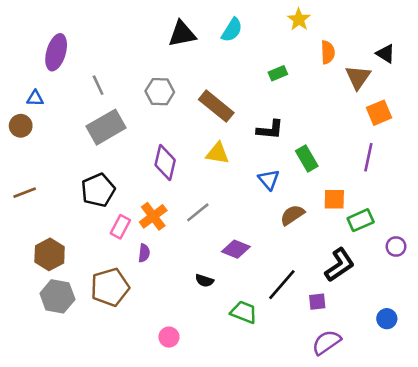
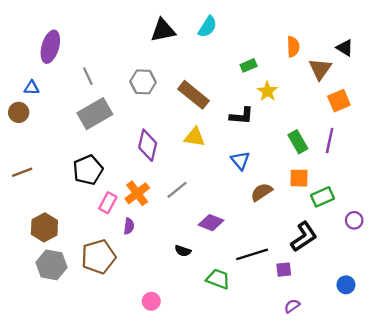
yellow star: (299, 19) -> (267, 91), moved
green rectangle: (307, 159) -> (298, 142), moved
black line: (282, 285) -> (252, 254), turned 32
purple semicircle: (326, 342) -> (292, 306), size x0.6

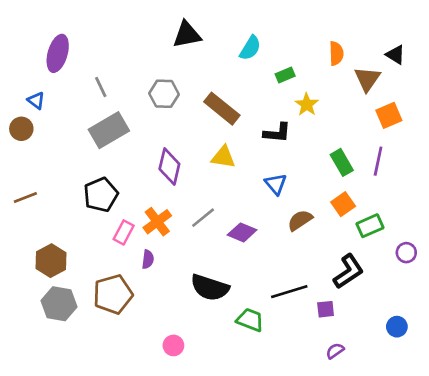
cyan semicircle: (208, 27) -> (250, 48), moved
blue triangle: (32, 88) -> (36, 101), turned 35
orange square: (299, 178) -> (343, 204), turned -36
purple diamond: (211, 223) -> (242, 232), moved
black semicircle: (183, 251) -> (210, 288), size x2.0

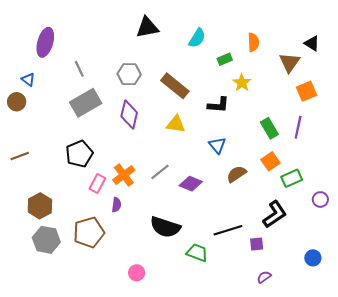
orange semicircle: (336, 53) -> (253, 42), moved
purple diamond: (169, 166) -> (129, 115), moved

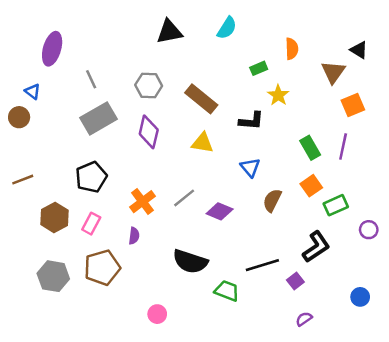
cyan semicircle: (197, 38) -> (227, 28), moved
brown semicircle: (236, 174) -> (272, 200), turned -30
pink rectangle: (97, 184) -> (91, 224), moved
brown hexagon: (40, 206) -> (55, 217), moved
purple square: (257, 244) -> (295, 281), turned -32

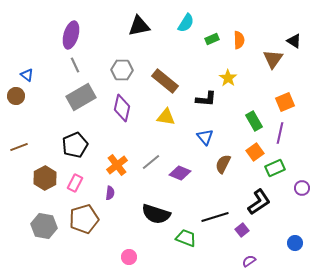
purple ellipse: (52, 49) -> (71, 35), moved
green rectangle: (259, 68) -> (212, 39), moved
orange square: (353, 105) -> (285, 102), moved
purple line: (343, 147) -> (280, 133), moved

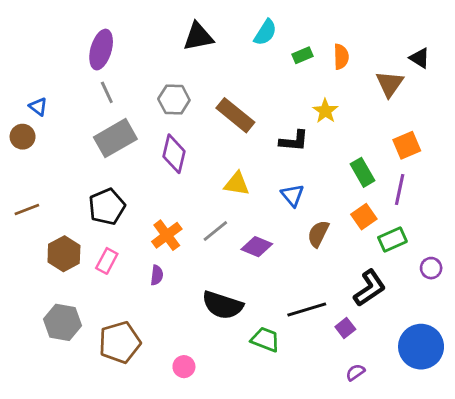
yellow triangle: (166, 117) -> (237, 184), moved
brown pentagon: (84, 219) -> (120, 342), moved
blue circle: (295, 243) -> (421, 347), size x2.0

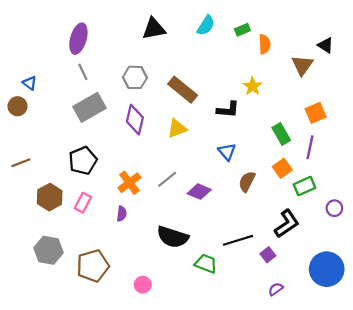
green rectangle: (302, 55) -> (242, 30), moved
yellow triangle: (237, 184) -> (177, 128), moved, turned -30

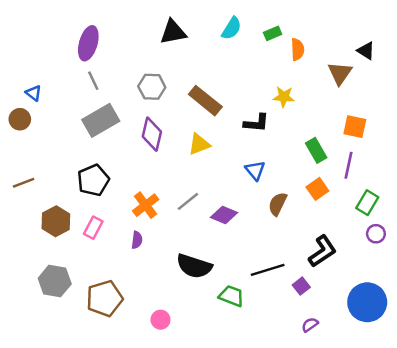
yellow star: (252, 86) -> (284, 97), turned -30
orange square: (316, 113) -> (355, 127), turned 35
green rectangle: (304, 186) -> (367, 203), moved, turned -35

